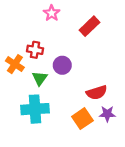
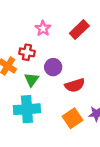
pink star: (52, 13) -> (43, 28), moved
red semicircle: (97, 92) -> (75, 85), moved

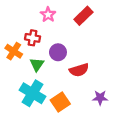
cyan cross: (27, 109) -> (33, 93), turned 35
orange square: (72, 118) -> (60, 102), moved

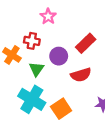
red rectangle: (83, 16) -> (86, 43), moved

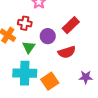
cyan cross: (32, 99) -> (25, 73), turned -30

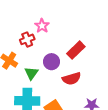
red cross: (25, 23) -> (27, 39), moved, turned -32

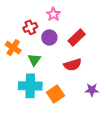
pink star: (42, 26) -> (53, 14), moved
purple circle: (52, 62) -> (49, 37), moved

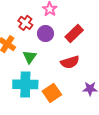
red cross: (30, 27) -> (25, 23), turned -32

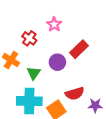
purple circle: (46, 34) -> (57, 62), moved
red semicircle: (70, 62) -> (75, 93), moved

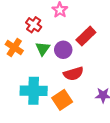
green triangle: (34, 73) -> (43, 49), moved
red semicircle: (75, 93) -> (73, 74), moved

